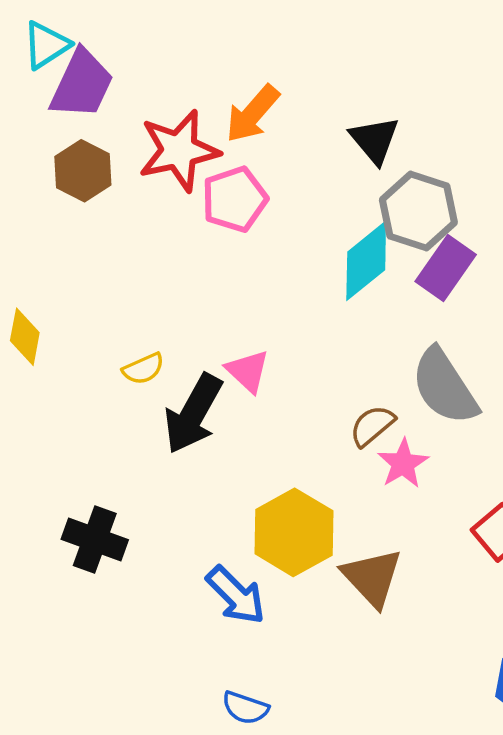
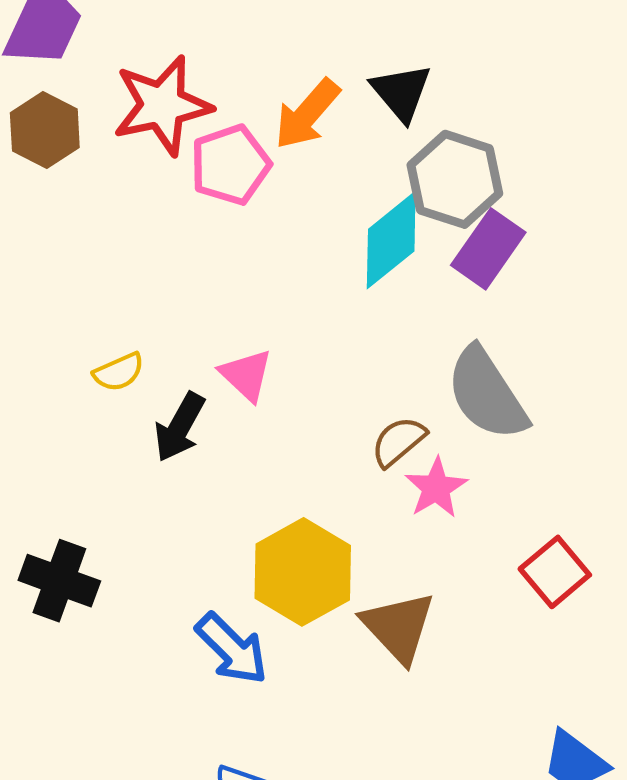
orange arrow: (252, 114) -> (307, 114), moved
black arrow: (193, 414) -> (180, 427), size x0.7

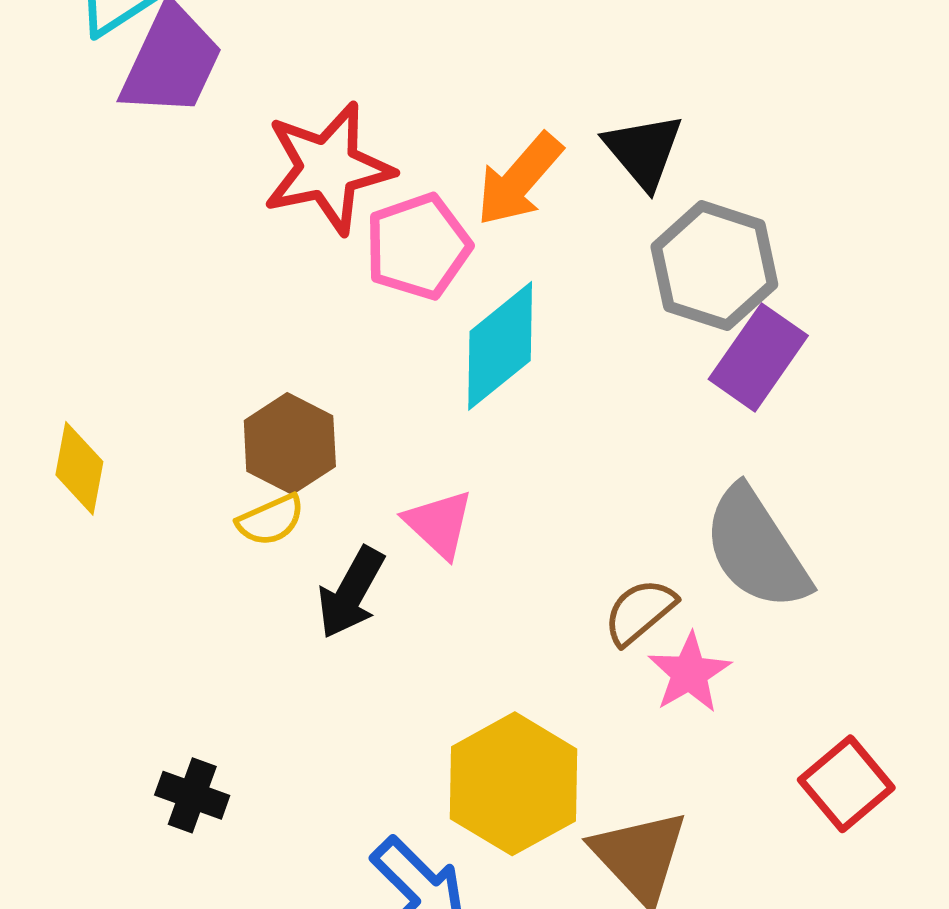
brown hexagon: (45, 130) -> (290, 443), moved
cyan diamond: (391, 240) -> (500, 346), moved
black cross: (59, 581) -> (192, 795), size x0.7

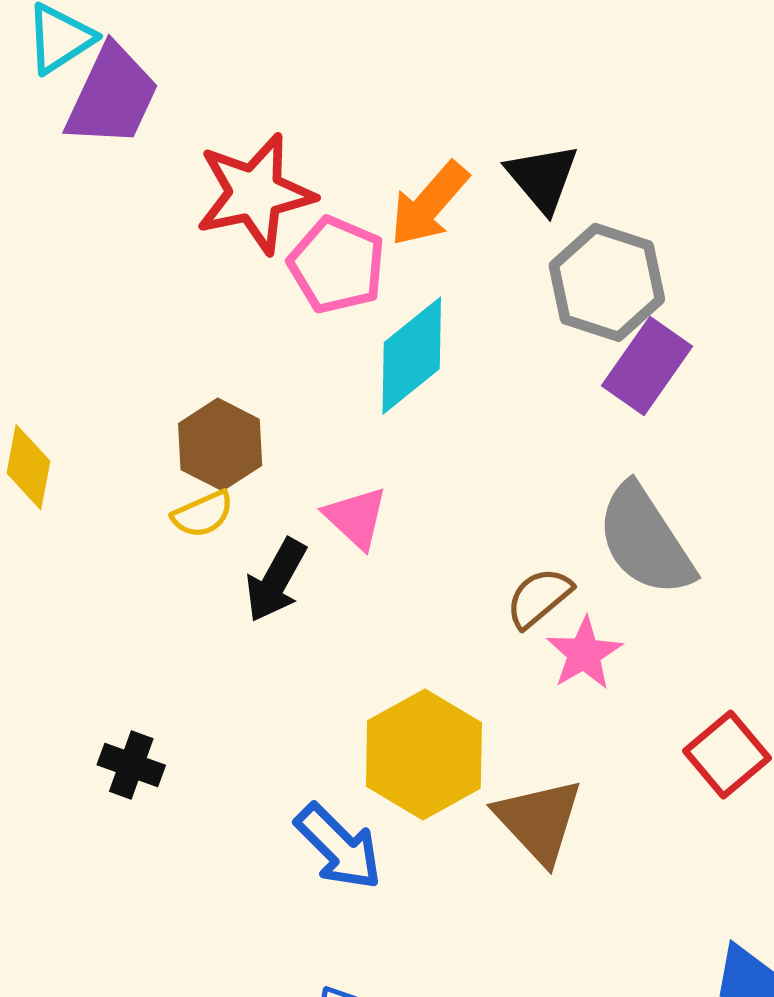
pink pentagon: (418, 246) -> (337, 265), turned -30

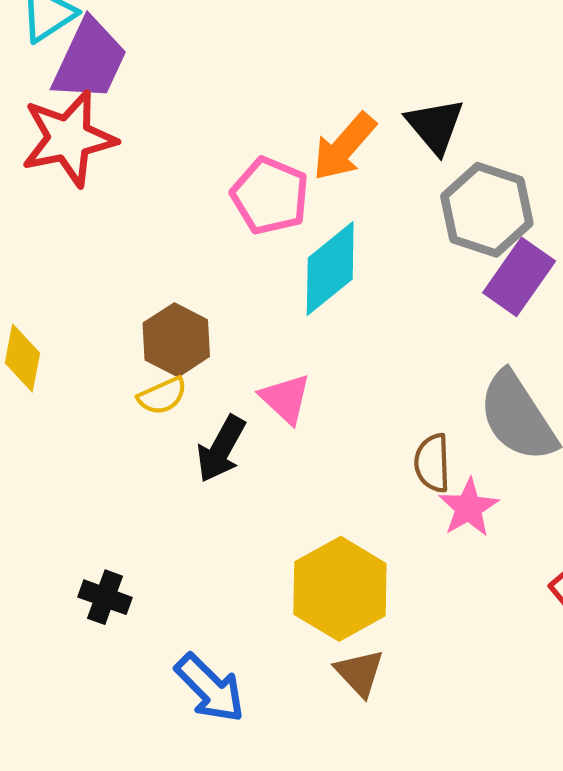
red star: (255, 194) -> (69, 138), moved
brown semicircle: (539, 598) -> (432, 463), turned -52
brown triangle: (539, 821) -> (360, 673), moved, size x0.7
blue arrow: (339, 847) -> (210, 688), moved

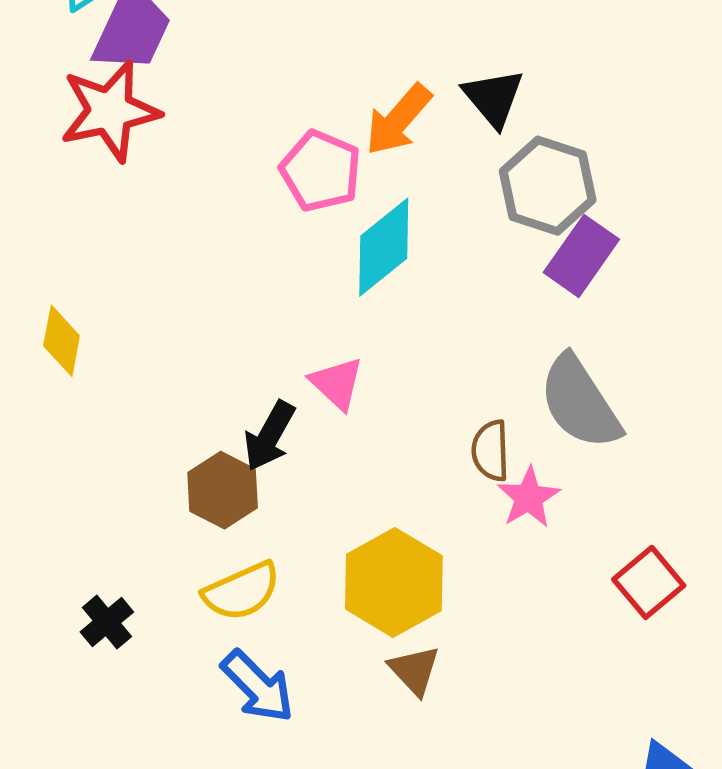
brown hexagon: (176, 340) -> (223, 490), moved
yellow semicircle: (162, 396) -> (242, 591), moved, size x1.5
black cross: (105, 597) -> (107, 622), moved, turned 30

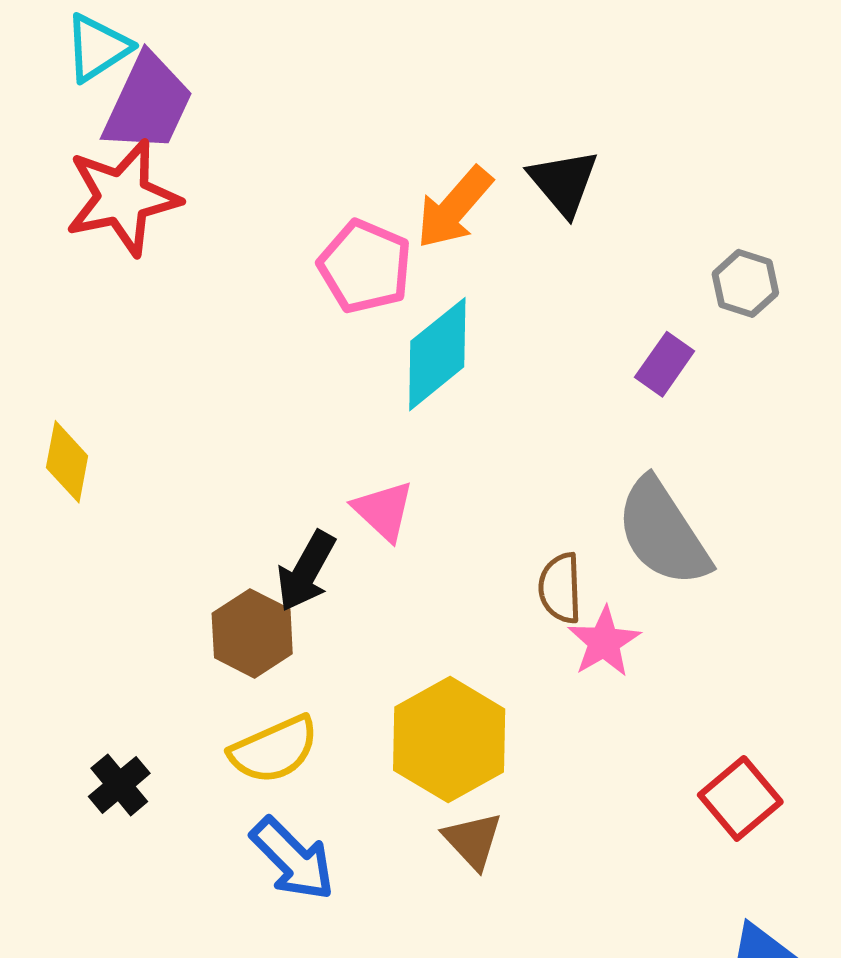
gray hexagon: (548, 186) -> (745, 283), moved, size x0.6
purple rectangle: (581, 256) -> (665, 364), size x0.7
red square: (649, 582) -> (740, 798), moved

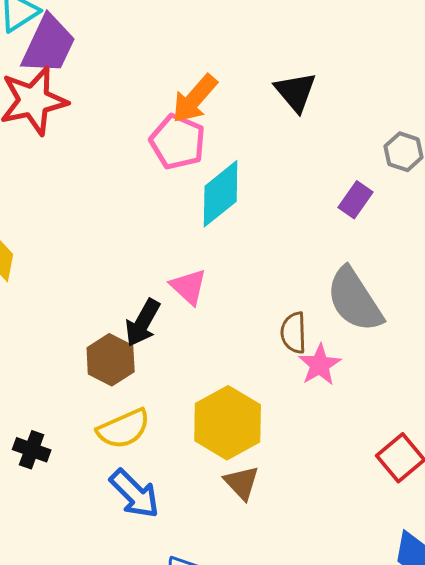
orange arrow: (454, 208) -> (195, 99), moved
black cross: (119, 785) -> (32, 450), turned -30

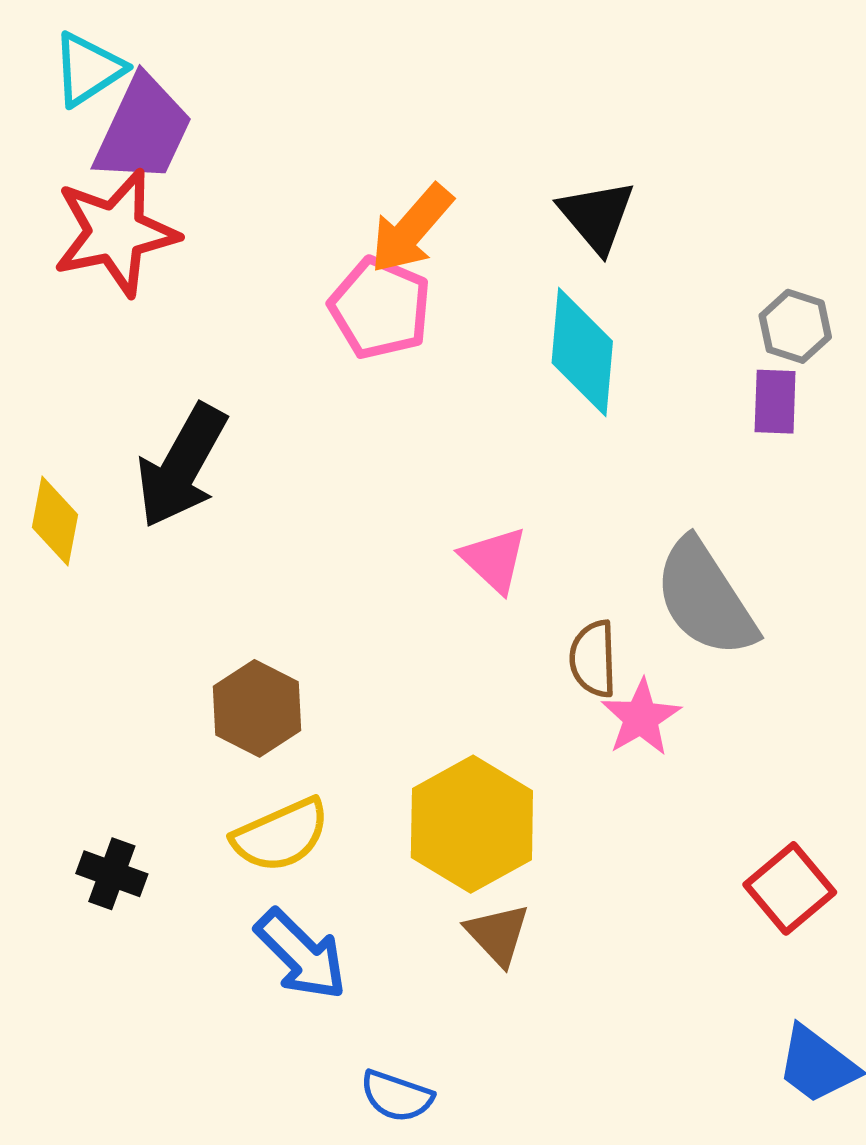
cyan diamond: (221, 194) -> (582, 352), moved, turned -46
purple rectangle: (356, 200) -> (775, 402), moved, turned -33
pink triangle: (189, 287) -> (494, 560), moved
black arrow: (143, 323) -> (182, 466), moved, size x1.4

